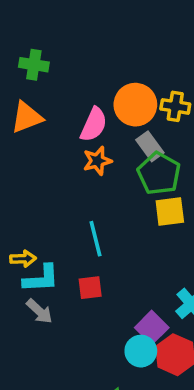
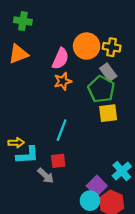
gray rectangle: (150, 146) -> (108, 72), moved
cyan line: (96, 239) -> (62, 130), turned 35
gray arrow: (39, 311) -> (46, 176), moved

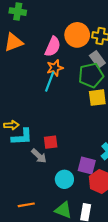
green pentagon: (101, 89) -> (91, 75), turned 30
cyan line: (62, 130) -> (50, 82), moved
purple square: (97, 186) -> (87, 165), turned -30
cyan circle: (90, 201) -> (64, 179), moved

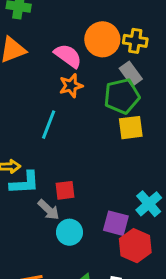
pink semicircle: (53, 47) -> (68, 56), turned -78
cyan line: (50, 82) -> (49, 125), moved
cyan circle: (64, 179) -> (69, 232), moved

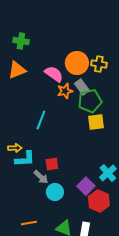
gray rectangle: (131, 74) -> (82, 87), moved
orange star: (71, 86) -> (65, 91), moved
purple square: (116, 223) -> (86, 186), turned 30

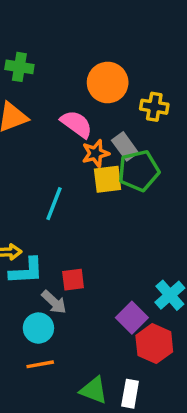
orange circle: (77, 63) -> (108, 82), moved
yellow square: (96, 122) -> (108, 179), moved
cyan circle: (55, 192) -> (38, 328), moved
orange line: (29, 223) -> (40, 364), moved

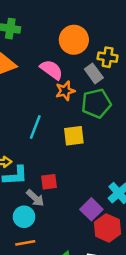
gray rectangle: (125, 146) -> (94, 73), moved
yellow square: (108, 179) -> (74, 136), moved

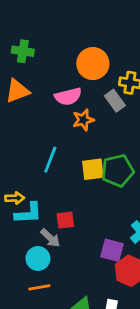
pink semicircle: (51, 70) -> (68, 96), turned 130
green pentagon: (96, 103) -> (118, 171), moved
purple square: (91, 209) -> (112, 250), turned -30

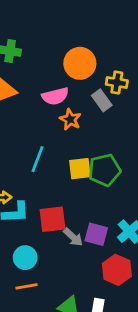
orange star: (83, 120) -> (70, 119), turned -30
red square: (65, 220) -> (53, 219), size x1.5
gray arrow: (50, 238) -> (73, 237), moved
purple square: (112, 250) -> (96, 234), moved

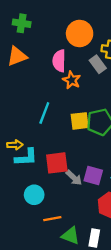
pink semicircle: (55, 96) -> (59, 61), turned 105
orange line: (27, 286) -> (52, 219), moved

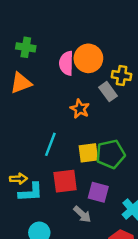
pink semicircle: (59, 61) -> (66, 63), moved
red square: (57, 163) -> (65, 181), moved
purple square: (93, 175) -> (98, 192), moved

